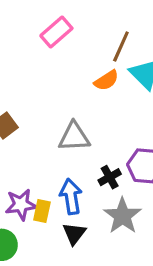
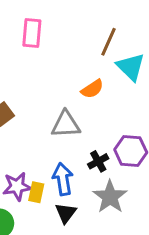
pink rectangle: (56, 32) -> (32, 33), moved, turned -44
orange semicircle: (106, 80) -> (92, 89), moved

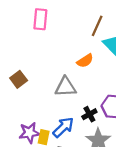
blue arrow: (63, 179) -> (63, 127), turned 55

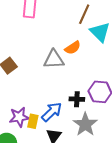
gray triangle: (65, 87) -> (54, 59), moved
black cross: (89, 114) -> (77, 99), turned 32

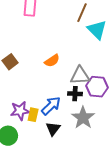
orange semicircle: (73, 48) -> (52, 61), moved
gray triangle: (54, 59) -> (80, 76), moved

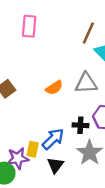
gray triangle: (80, 76) -> (86, 83), moved
purple star: (20, 111) -> (18, 158), moved

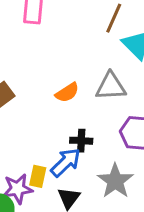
black cross: (80, 125) -> (81, 141), moved

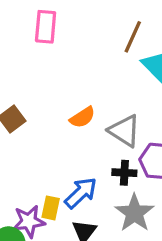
gray triangle: (111, 86) -> (124, 131), moved, turned 36
black cross: (81, 141) -> (124, 173), moved

